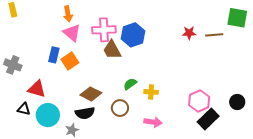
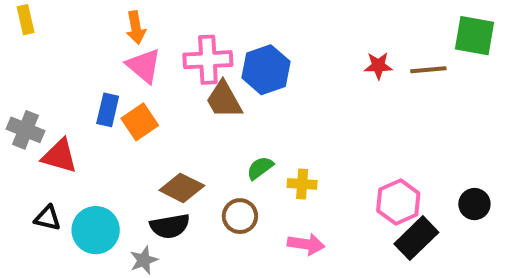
red triangle: (37, 89) -> (60, 156), moved

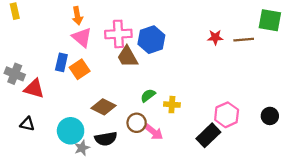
black semicircle: (170, 226) -> (106, 139), moved
cyan circle: (96, 230) -> (71, 131), moved
black rectangle: (416, 238) -> (208, 135), moved
pink arrow: (306, 244) -> (154, 132), moved, turned 30

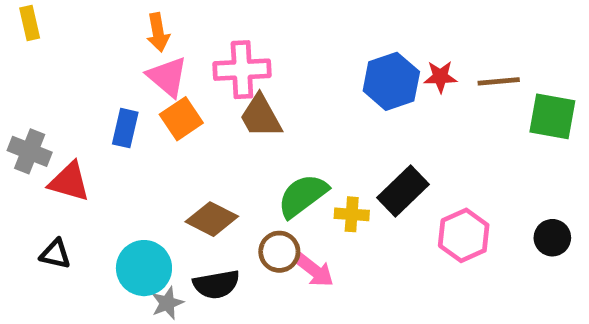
green square: (270, 20) -> (552, 116), moved
blue hexagon: (151, 40) -> (391, 81), moved
orange square: (80, 69) -> (181, 119), moved
green semicircle: (148, 95) -> (303, 196), size x1.6
black rectangle: (208, 135) -> (403, 191), moved

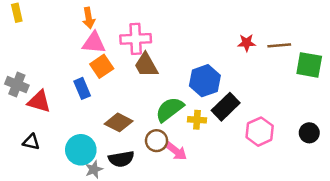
pink triangle: (167, 77) -> (94, 43), turned -35
blue hexagon: (391, 81) -> (205, 81), moved
blue rectangle: (125, 128) -> (82, 88), moved, turned -36

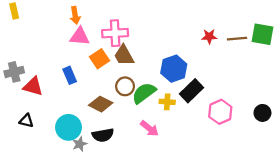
green square: (309, 65) -> (262, 34), moved
orange square: (102, 66) -> (100, 59), moved
gray cross: (17, 85) -> (14, 72), turned -36
brown circle: (157, 141) -> (125, 86), moved

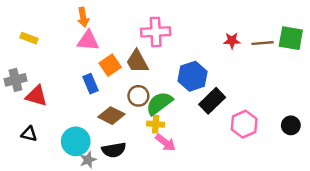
yellow rectangle: (14, 11) -> (29, 38), moved, turned -56
pink cross: (115, 33) -> (156, 32), moved
blue rectangle: (70, 75) -> (90, 84), moved
yellow cross: (167, 102) -> (156, 124), moved

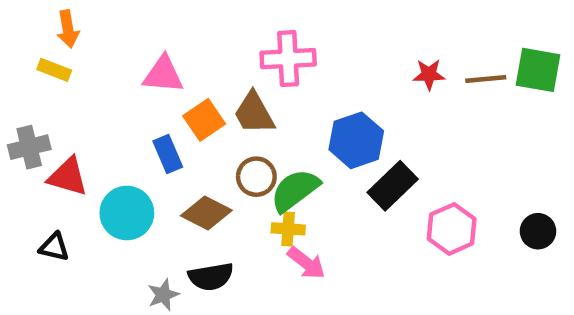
orange arrow: (83, 17) -> (68, 29), moved
cyan circle: (76, 141) -> (127, 213), moved

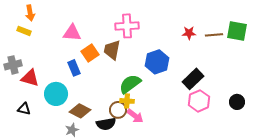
brown trapezoid: (254, 113) -> (112, 50), turned 40
brown circle: (256, 177) -> (118, 110), moved
black rectangle: (393, 186) -> (193, 79), moved
brown diamond: (206, 213) -> (80, 111), moved
black semicircle: (211, 277) -> (106, 124), moved

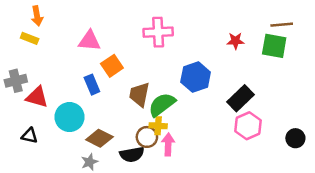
green square: (237, 31) -> (274, 46), moved
brown line: (214, 35) -> (282, 25), moved
brown trapezoid: (112, 50) -> (139, 95), moved
black circle: (237, 102) -> (295, 138), moved
pink arrow: (135, 116) -> (168, 144), turned -126

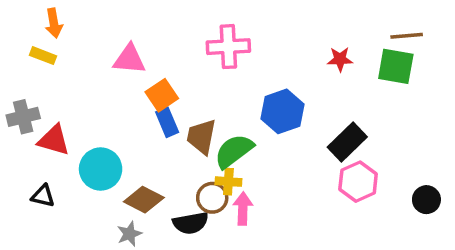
blue rectangle: (92, 85) -> (167, 122), moved

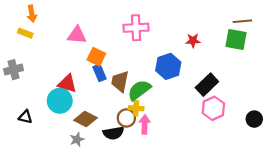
red star: (340, 59) -> (193, 41), moved
orange square: (162, 95) -> (96, 57), turned -30
red triangle: (54, 140) -> (67, 84), moved

